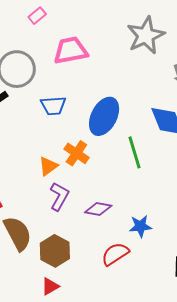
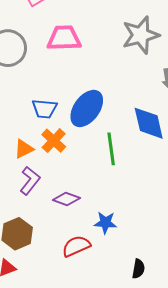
blue trapezoid: (53, 106) -> (45, 109), moved

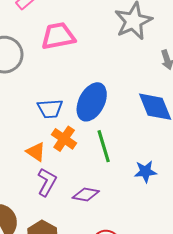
orange triangle: (24, 149) -> (36, 152), turned -50
green line: (111, 149) -> (104, 146), moved
blue star: (105, 223) -> (145, 171), moved

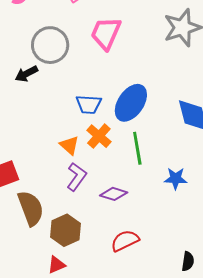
pink trapezoid: (58, 36) -> (106, 33), turned -63

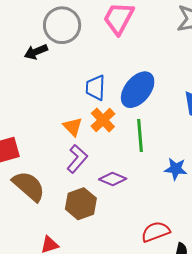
blue trapezoid: (89, 104) -> (95, 88), turned 84
brown semicircle: (31, 208) -> (29, 186), turned -33
brown hexagon: (65, 230) -> (81, 204), moved
red semicircle: (125, 241) -> (156, 232), moved

